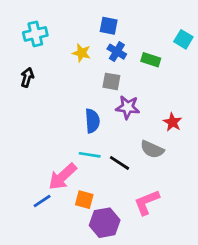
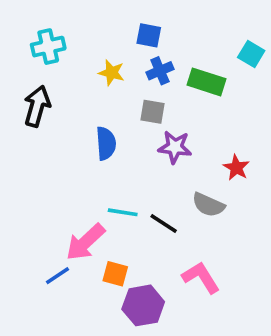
blue cross: (117, 52) -> (160, 71), turned 36
green rectangle: (151, 60) -> (206, 82), size x1.4
black arrow: (27, 77) -> (37, 106), size x1.5
blue semicircle: (92, 121) -> (106, 143), moved
pink L-shape: (147, 202) -> (201, 277), turned 80

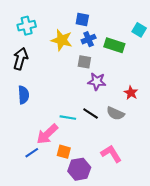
yellow star: (112, 73) -> (62, 40), size x1.5
blue semicircle: (106, 143) -> (23, 95), moved
black line: (164, 223) -> (91, 113), moved

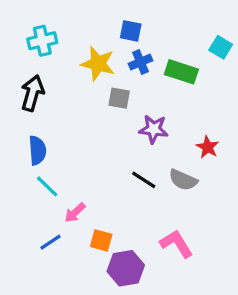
gray square: (84, 62) -> (119, 98), moved
cyan line: (68, 118) -> (47, 186), moved, turned 35
pink arrow: (47, 134) -> (75, 213), size x0.6

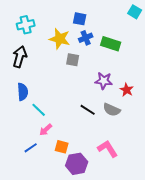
cyan square: (221, 47) -> (135, 12), moved
purple star: (154, 129) -> (104, 81), moved
cyan line: (47, 186) -> (39, 110), moved

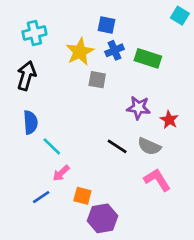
yellow star: (60, 39) -> (80, 52), turned 30
pink L-shape: (108, 149) -> (157, 180), moved

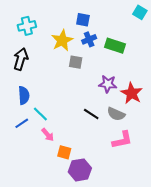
red star: (169, 120) -> (132, 93), size x1.5
pink arrow: (61, 173) -> (48, 135), turned -88
pink L-shape: (157, 180) -> (122, 140), turned 110
blue line: (41, 197) -> (22, 123), moved

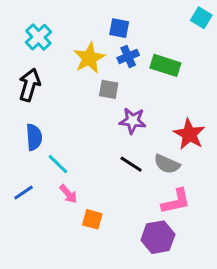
cyan cross: (27, 26) -> (38, 37), turned -30
purple star: (108, 84) -> (133, 121), moved
blue line: (22, 123) -> (24, 192), moved
purple hexagon: (80, 170) -> (158, 237), moved

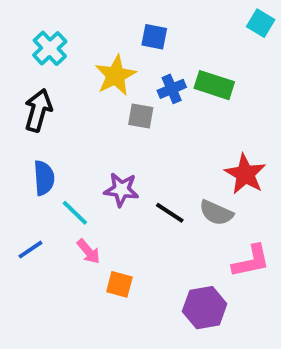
blue cross: (128, 57) -> (172, 89), moved
purple star: (133, 121) -> (121, 190), moved
pink L-shape: (176, 201) -> (251, 261), moved

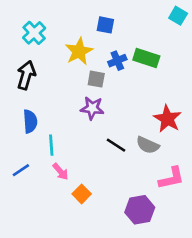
purple star: (121, 190) -> (92, 108), moved
cyan line: (75, 213) -> (51, 145), turned 42
orange square: (119, 284) -> (82, 194), turned 30

